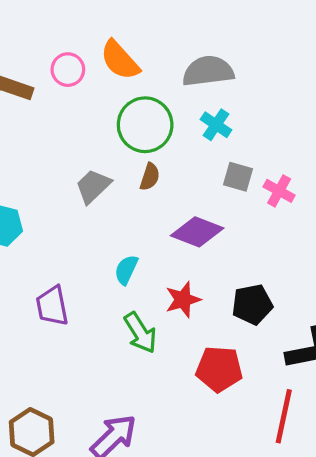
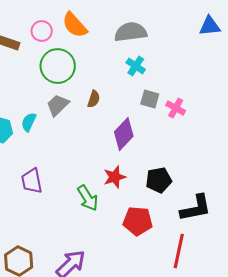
green circle: (145, 125) -> (58, 66), moved
purple diamond: (197, 232) -> (124, 134), turned -68
cyan semicircle: (126, 270) -> (29, 122), moved

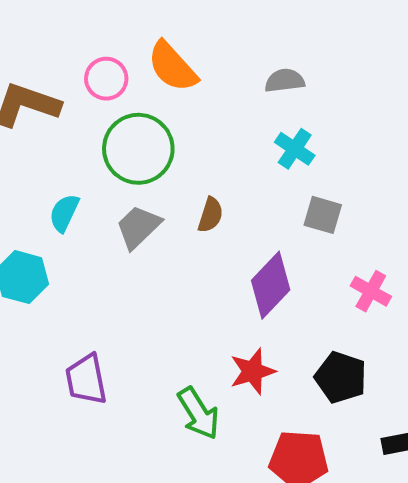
gray semicircle: (131, 32) -> (285, 81), size x0.6
pink cross: (176, 108) -> (371, 291), moved
cyan semicircle: (29, 122) -> (64, 213), moved
black pentagon: (159, 180) -> (341, 377), turned 30

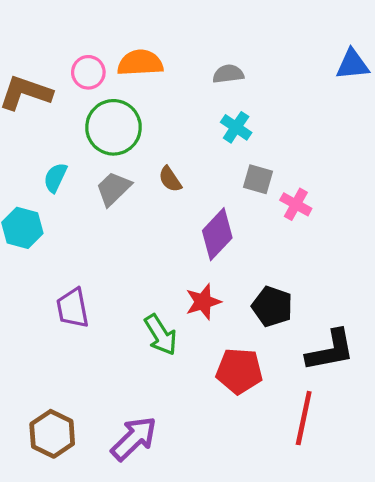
orange semicircle: (172, 67) -> (140, 63), turned 129
brown semicircle: (210, 215) -> (170, 179), turned 128
pink cross: (371, 291) -> (296, 204), moved

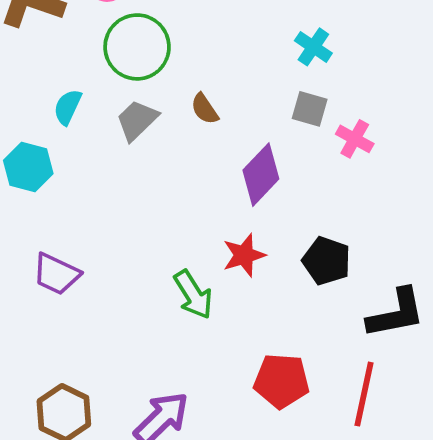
cyan cross: (236, 127) -> (313, 47), moved
purple trapezoid: (73, 308) -> (56, 274), moved, turned -54
red pentagon: (239, 371) -> (281, 381), moved

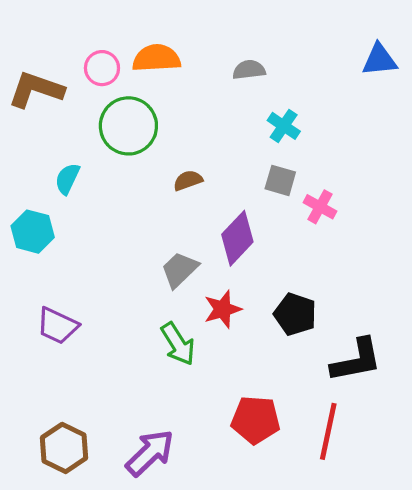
brown semicircle: (205, 109) -> (188, 180), turned 104
gray trapezoid: (137, 120) -> (180, 270), moved

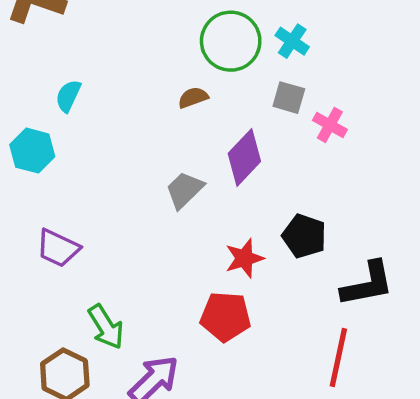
green circle: (128, 126) -> (231, 41), moved
red star: (223, 309) -> (244, 258), moved
green arrow: (178, 344) -> (106, 327), moved
red pentagon: (256, 420) -> (226, 316), moved

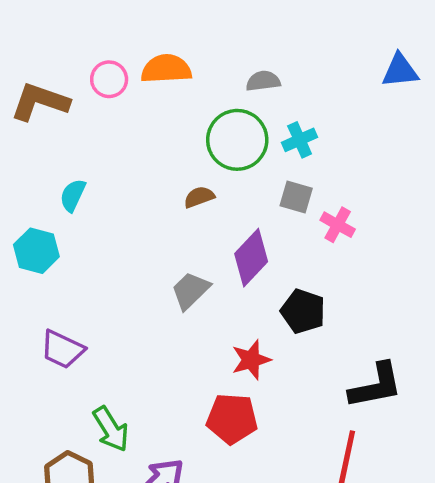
cyan cross: (292, 41) -> (300, 140), turned 32
black pentagon: (304, 236) -> (303, 311), moved

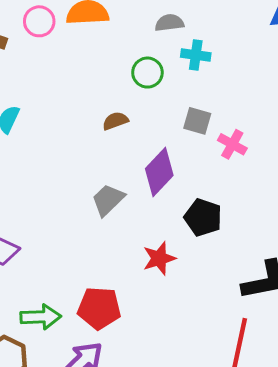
green circle: (237, 140) -> (147, 73), size x0.6
cyan cross: (300, 140) -> (196, 55), moved, turned 32
red pentagon: (232, 419) -> (99, 308), moved
green arrow: (111, 429) -> (41, 317), turned -60

